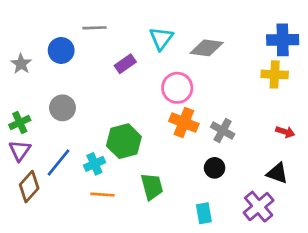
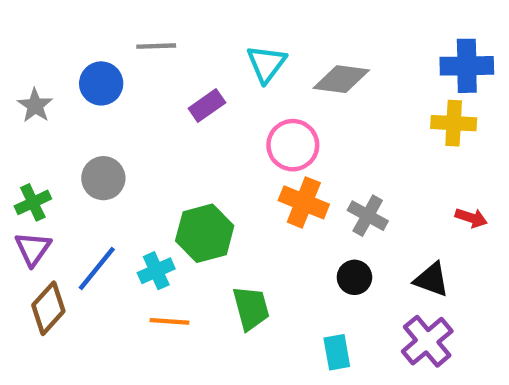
black triangle: (277, 173) -> (432, 280), moved

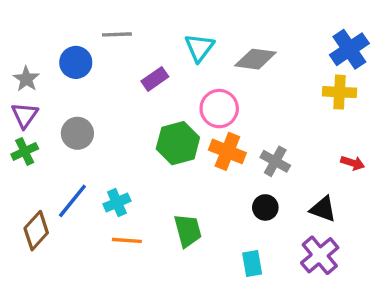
blue cross: (467, 66) -> (349, 49), turned -33
green hexagon: (205, 233) -> (178, 143), moved
purple triangle: (33, 249) -> (25, 115), moved

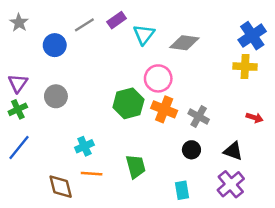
gray line: (117, 34) -> (84, 25), turned -30
gray star: (26, 79) -> (19, 23), moved
purple rectangle: (155, 79) -> (117, 20), moved
blue line: (72, 201) -> (19, 147), moved
brown diamond: (36, 231) -> (61, 187), moved, turned -56

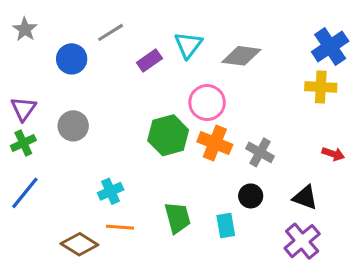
purple rectangle: (117, 20) -> (149, 60), moved
brown diamond: (61, 187) -> (79, 244), turned -44
cyan rectangle: (182, 190) -> (226, 226), moved

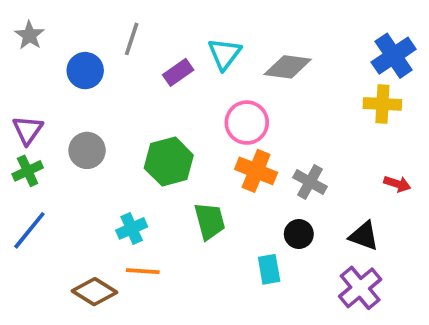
gray line: (111, 32) -> (132, 39), turned -40
green hexagon: (168, 135) -> (169, 162), moved
green trapezoid: (177, 218) -> (210, 221), moved

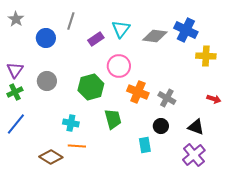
blue cross: (394, 56) -> (186, 30), moved, turned -30
pink circle: (247, 123) -> (119, 66), moved
cyan cross: (132, 228) -> (71, 123), turned 35

